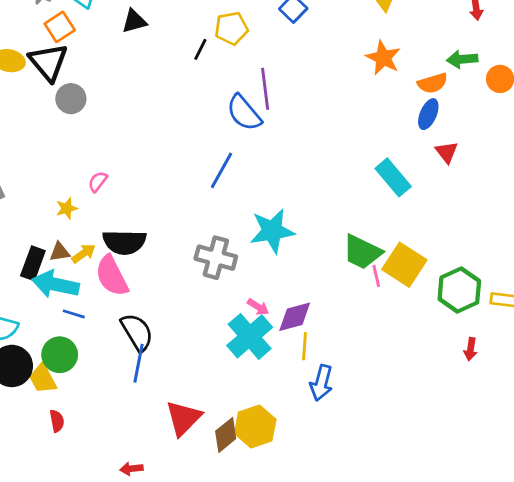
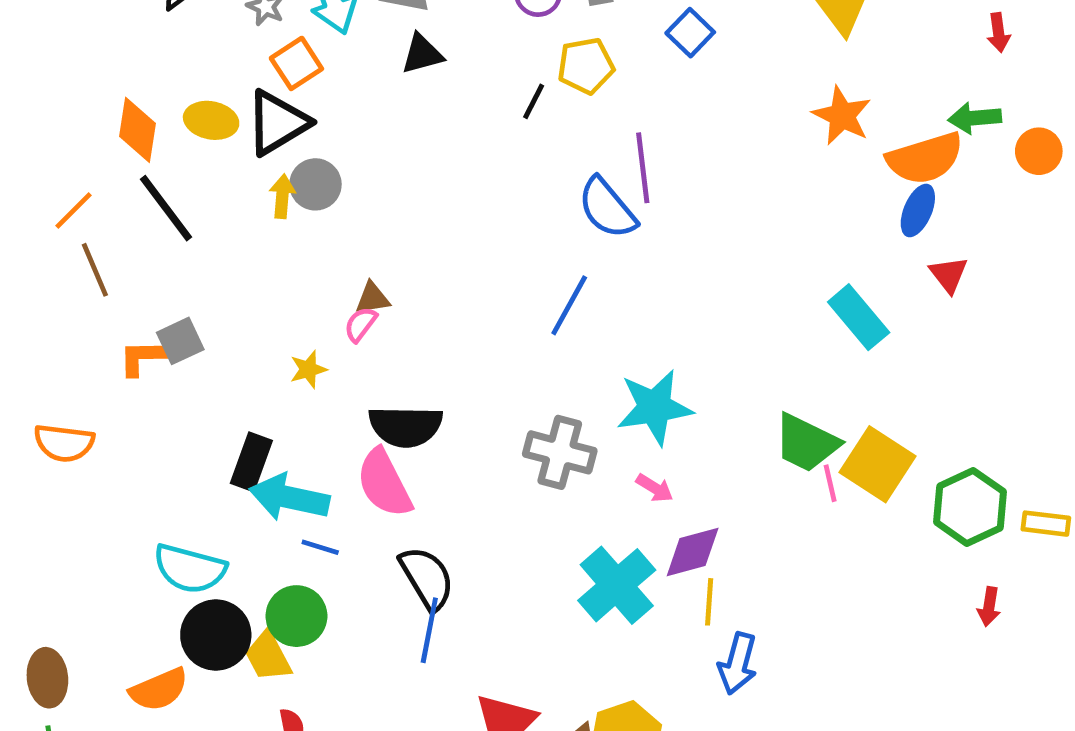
black triangle: (48, 62) -> (277, 123), turned 39
orange semicircle: (433, 83) -> (925, 158), size x1.5
brown triangle: (60, 252) -> (372, 298), moved
yellow arrow: (84, 253) -> (282, 196), moved, turned -50
pink arrow: (258, 307) -> (655, 488), moved

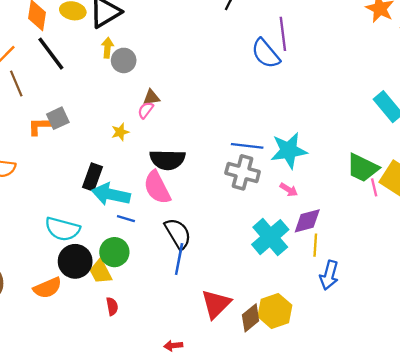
gray circle: (315, 184) -> (124, 60), moved
blue line: (569, 305) -> (247, 146), moved, turned 68

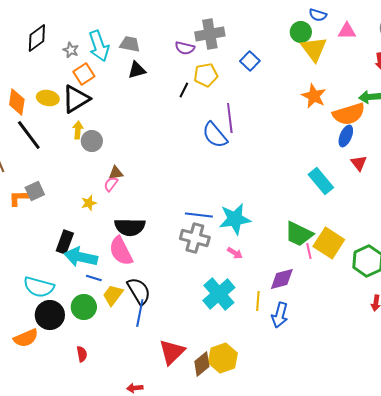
purple diamond: (307, 221) -> (282, 279), moved
yellow trapezoid: (101, 272) -> (113, 295), moved, turned 65
blue arrow: (329, 275) -> (280, 315), moved

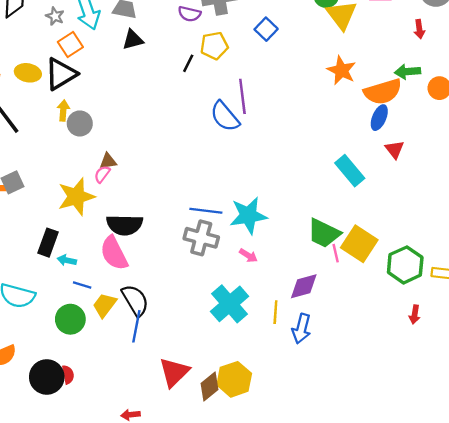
yellow star: (89, 203) -> (76, 197), size x2.0
cyan arrow: (81, 257) -> (67, 260), size x0.5
black circle: (50, 315) -> (47, 377), moved

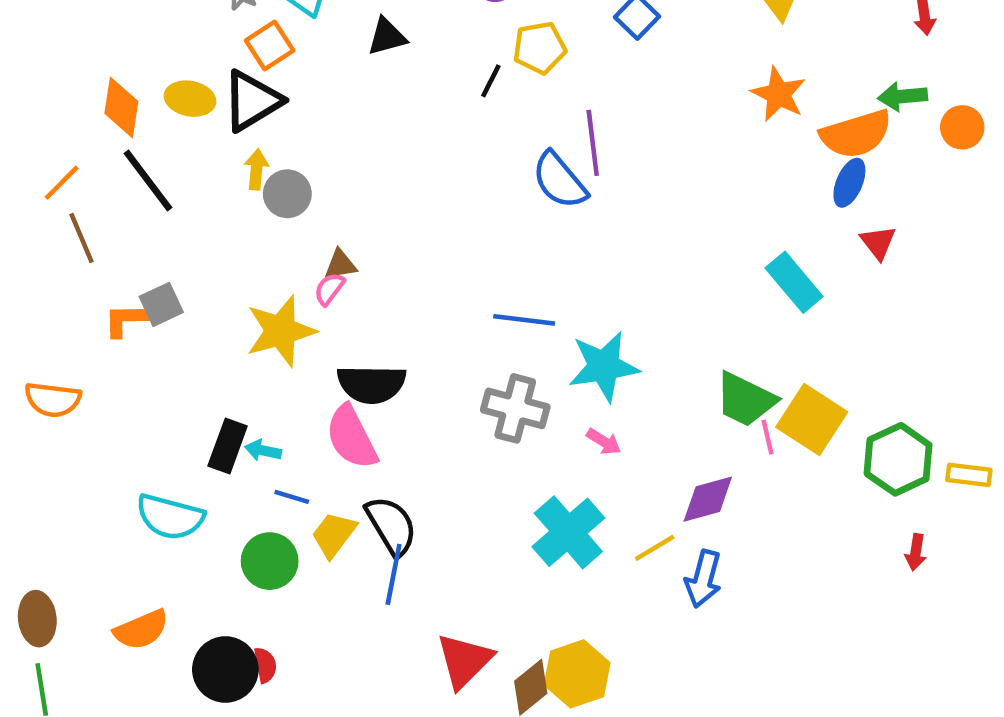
blue line: (206, 211) -> (524, 320), moved
black rectangle: (48, 243) -> (228, 446), moved
yellow line: (275, 312) -> (655, 548), turned 55

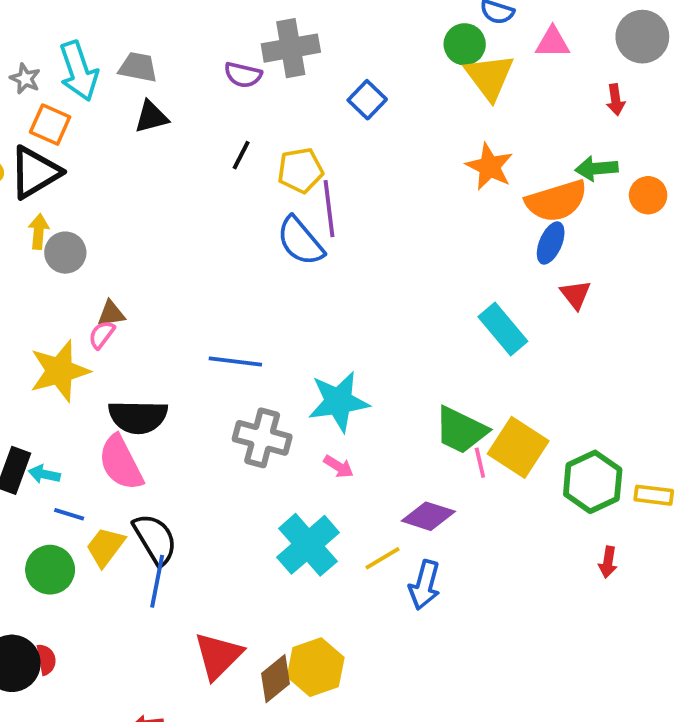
orange square: (270, 45) -> (50, 125), turned -33
yellow pentagon: (540, 48) -> (300, 170), moved
blue line: (524, 320) -> (235, 361), moved
purple diamond: (708, 499) -> (428, 516), turned 33

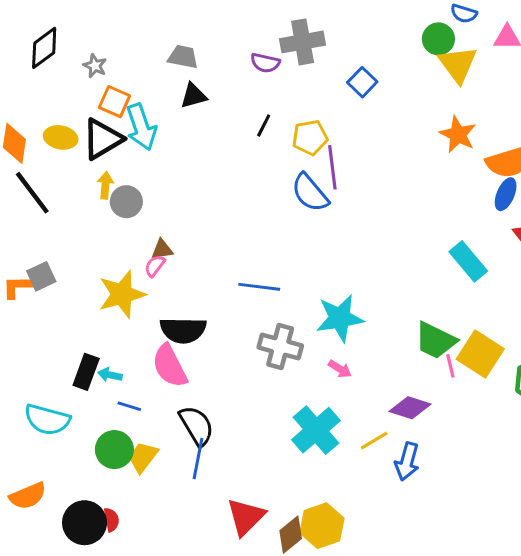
cyan arrow: (79, 71) -> (141, 127), moved
yellow trapezoid: (105, 547) -> (143, 457), moved

